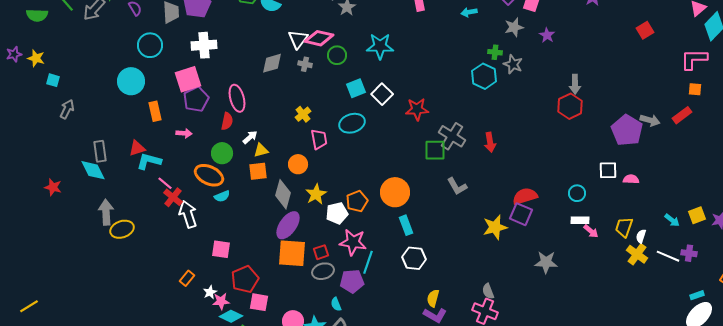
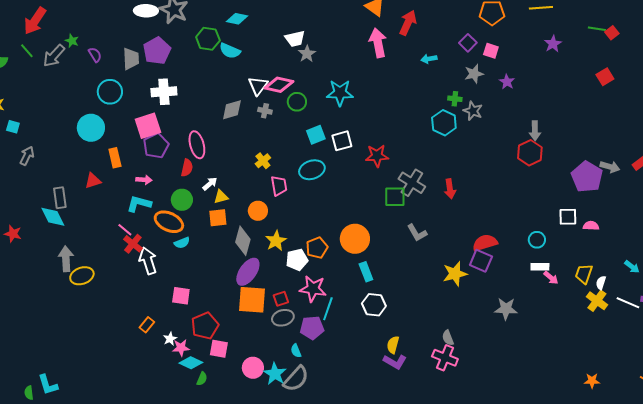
white square: (382, 94) -> (342, 141), turned 30
red triangle: (137, 148) -> (93, 181), moved
cyan L-shape: (149, 161) -> (139, 204), moved

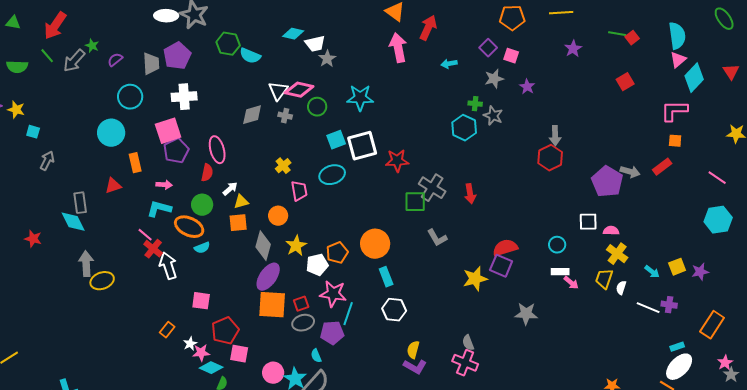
cyan diamond: (237, 19) -> (293, 34), moved
purple semicircle: (95, 55) -> (115, 60), turned -98
white square: (342, 141) -> (362, 146), size x1.4
yellow cross: (597, 301) -> (617, 254), moved

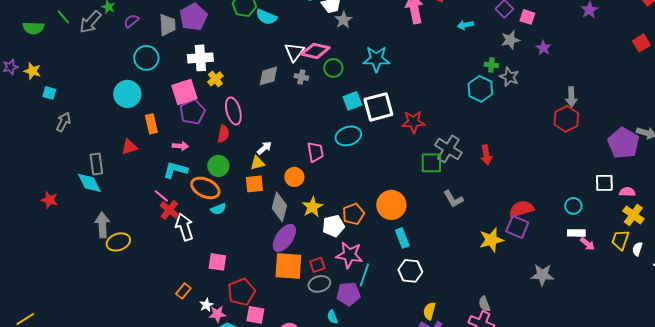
yellow cross: (283, 166) -> (215, 79), moved
white arrow: (230, 189) -> (264, 148), moved

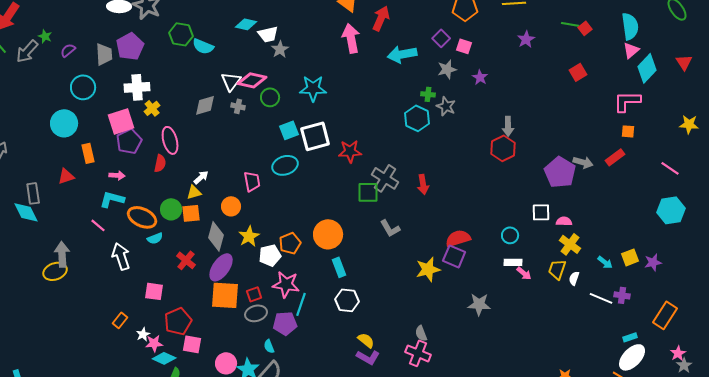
cyan arrow: (465, 25) -> (402, 54), size x1.8
green circle: (218, 166) -> (171, 209), moved
red cross: (169, 210) -> (186, 260), moved
gray arrow: (102, 225) -> (62, 254), moved
yellow semicircle: (429, 311) -> (366, 340), turned 114

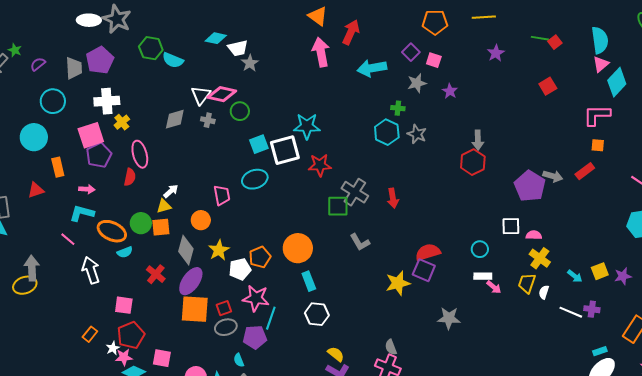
cyan star: (313, 88) -> (307, 126), moved
gray star: (446, 106) -> (417, 134), moved
red pentagon: (178, 321) -> (131, 335), moved

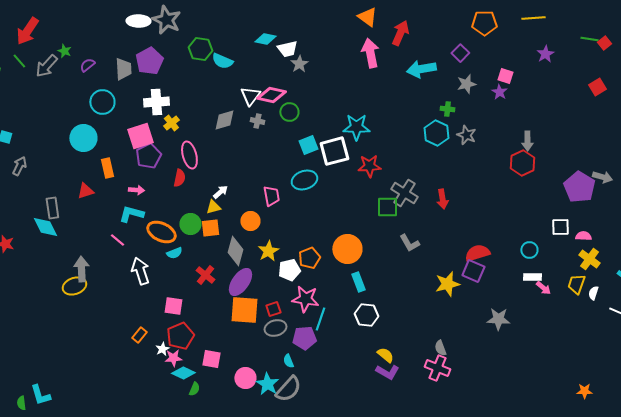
pink square: (434, 60) -> (505, 76), moved

